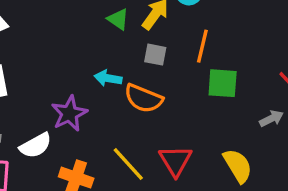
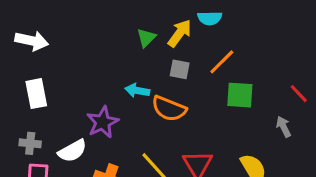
green triangle: (118, 19) -> (146, 38), turned 40
orange line: (202, 46) -> (222, 62), turned 32
gray arrow: (271, 119) -> (284, 127), turned -90

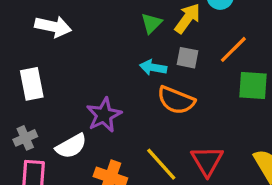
white arrow: (32, 41) -> (53, 27), moved
cyan arrow: (137, 91) -> (153, 67), moved
gray cross: (30, 143) -> (25, 138), turned -30

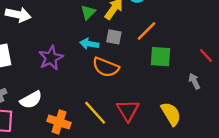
purple star: (104, 115) -> (51, 58), moved

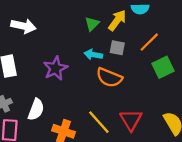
green square: (160, 57) -> (163, 67), turned -30
white semicircle: (31, 100) -> (36, 110), turned -40

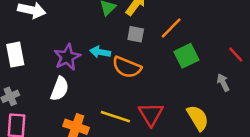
cyan arrow: (93, 55) -> (100, 52), moved
white semicircle: (36, 110) -> (60, 89), moved
yellow line: (99, 122) -> (115, 117), turned -30

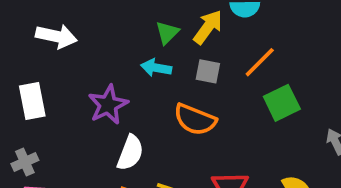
cyan arrow: (100, 52) -> (156, 68), moved
white semicircle: (60, 89) -> (130, 153), moved

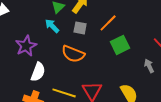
cyan arrow: (156, 68) -> (52, 26), turned 35

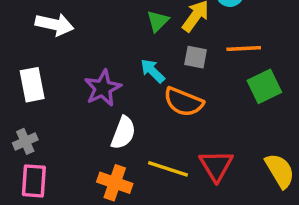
orange line: (108, 23) -> (244, 49), turned 42
cyan arrow: (52, 26) -> (153, 71), moved

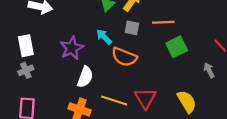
gray cross: (25, 141) -> (26, 70), moved

